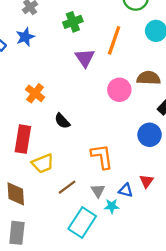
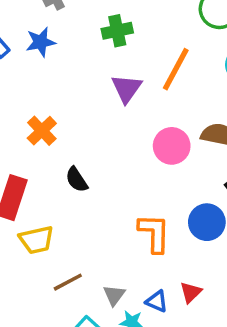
orange L-shape: (102, 156) -> (154, 233), moved

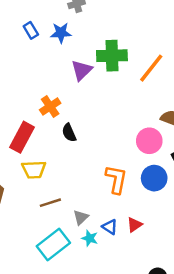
green cross: (117, 31) -> (112, 56), moved, size x1.4
purple triangle: (127, 89) -> (82, 70), moved
orange cross: (42, 131) -> (50, 106), moved
pink circle: (172, 146) -> (149, 141), moved

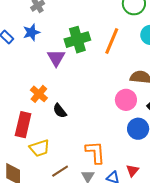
orange L-shape: (116, 179) -> (95, 152), moved

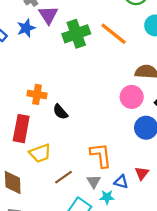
orange line: (112, 41) -> (114, 34), turned -72
purple triangle: (56, 58) -> (48, 15), moved
orange cross: (39, 94) -> (37, 94), turned -30

